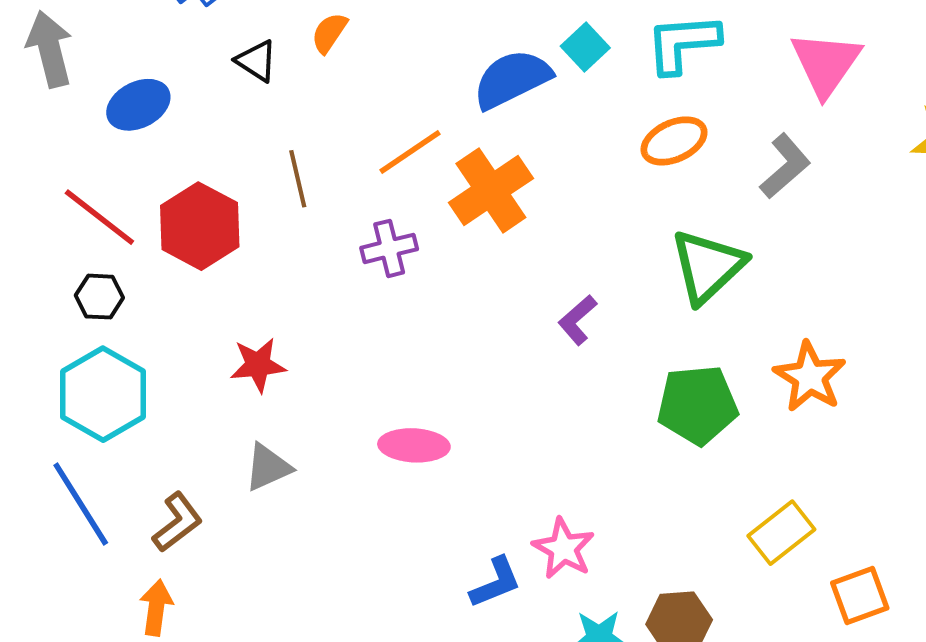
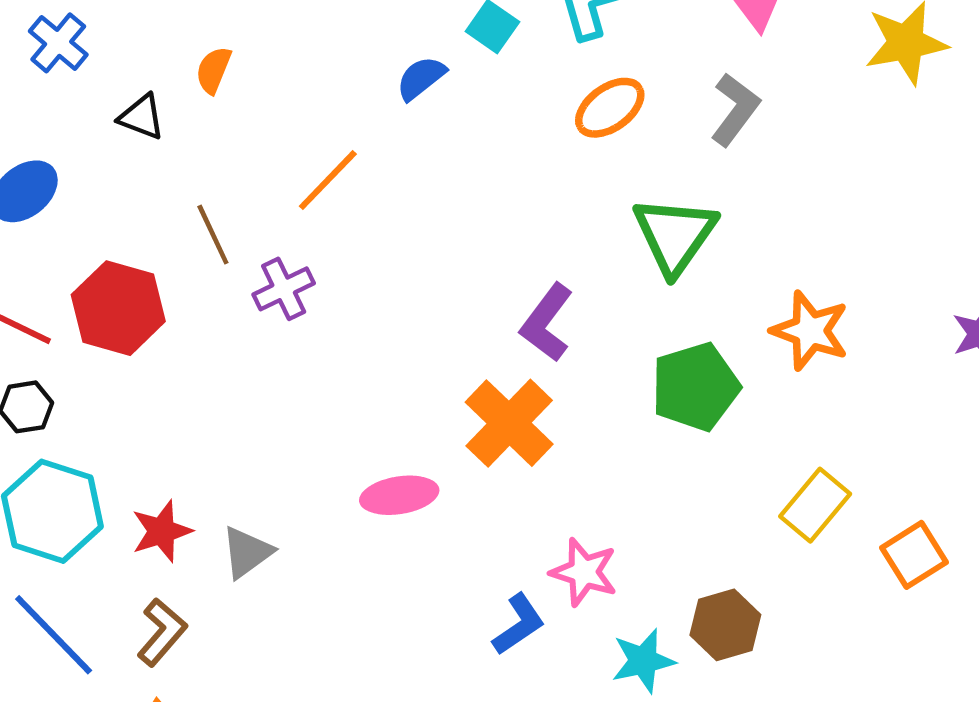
blue semicircle: (512, 79) -> (421, 78), size x0.6
orange cross: (491, 190) -> (509, 423), moved
purple cross: (389, 248) -> (284, 289), moved
purple L-shape: (577, 320) -> (547, 323), size x1.4
red star: (258, 365) -> (162, 531), moved

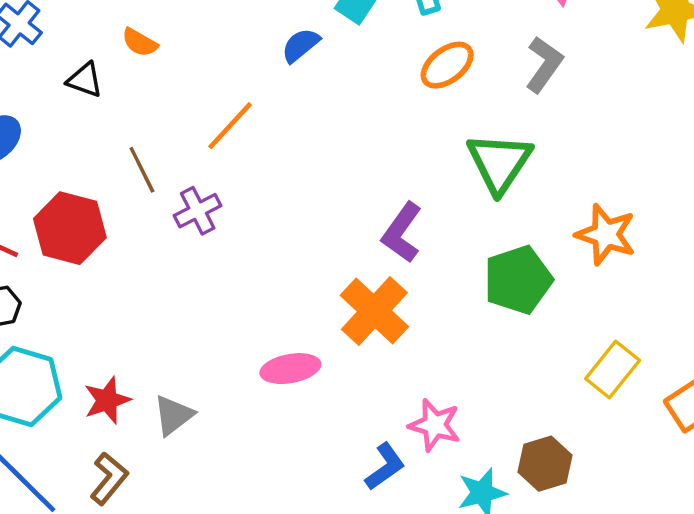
orange semicircle: (213, 70) -> (140, 42), turned -81

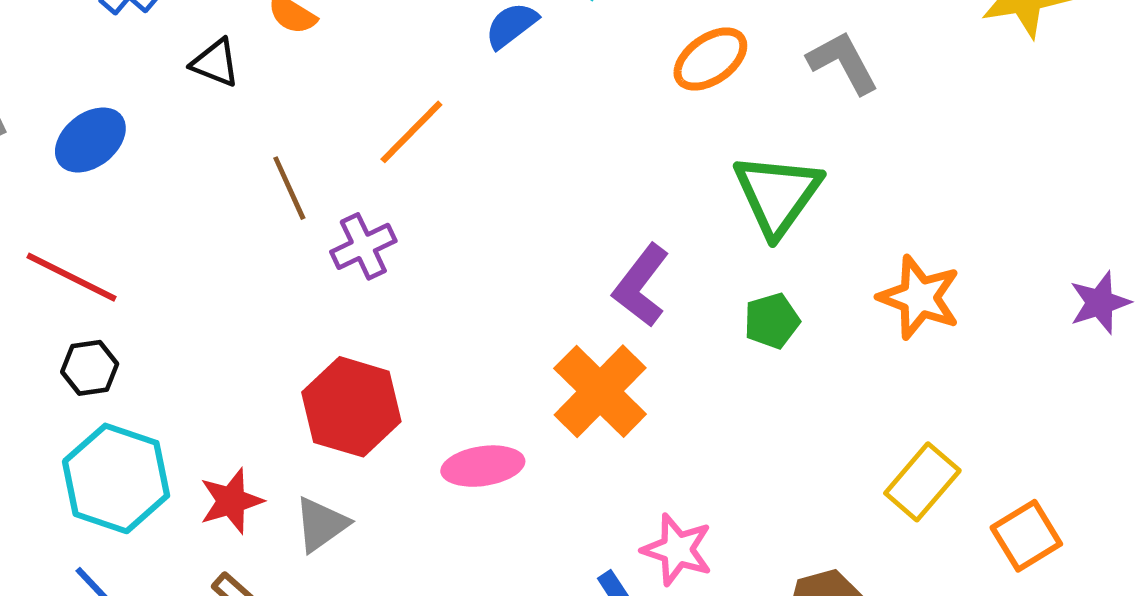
gray L-shape: (544, 64) -> (843, 62), turned -66
red hexagon: (70, 228) -> (351, 407), moved
green pentagon: (518, 280) -> (772, 321), moved, size x0.6

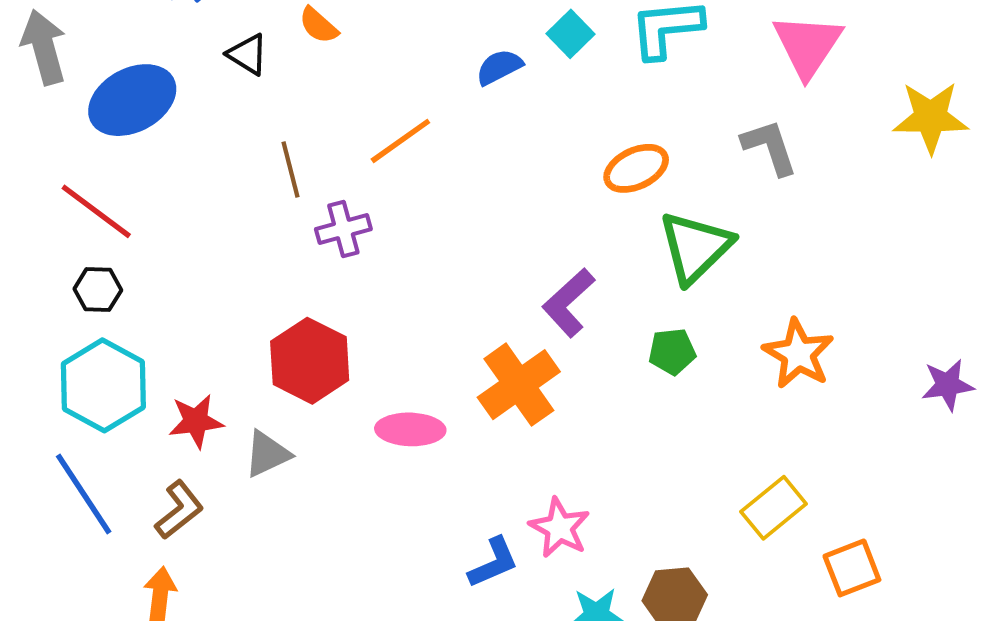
orange ellipse: (710, 59) -> (636, 168), moved
blue ellipse: (90, 140) -> (132, 100), size x1.4

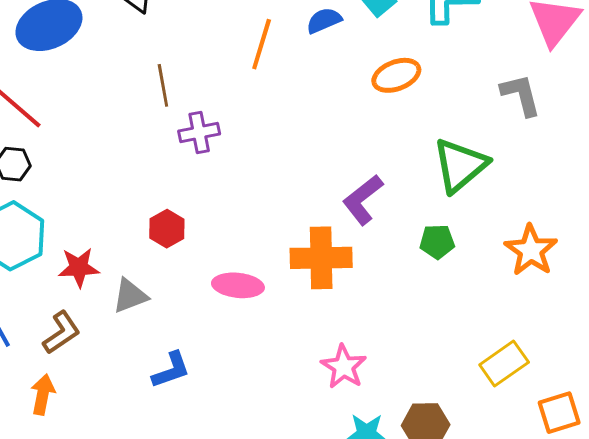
orange line: (400, 141) -> (262, 44), moved, turned -42
orange ellipse: (636, 168) -> (396, 75), moved
red hexagon: (310, 361) -> (167, 229), size x0.6
orange cross: (519, 385) -> (321, 258), turned 30
blue L-shape: (493, 563) -> (171, 370), moved

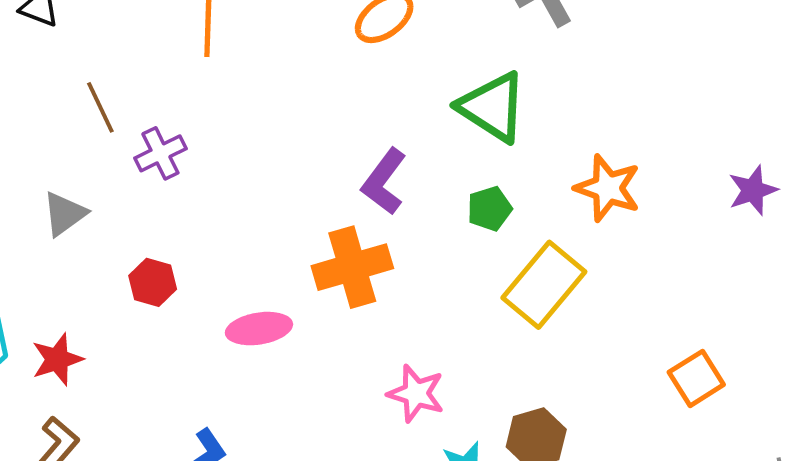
green triangle: (460, 165) -> (493, 107), turned -32
gray triangle: (130, 296) -> (64, 214), moved
yellow rectangle: (504, 363) -> (544, 285), moved, size x1.4

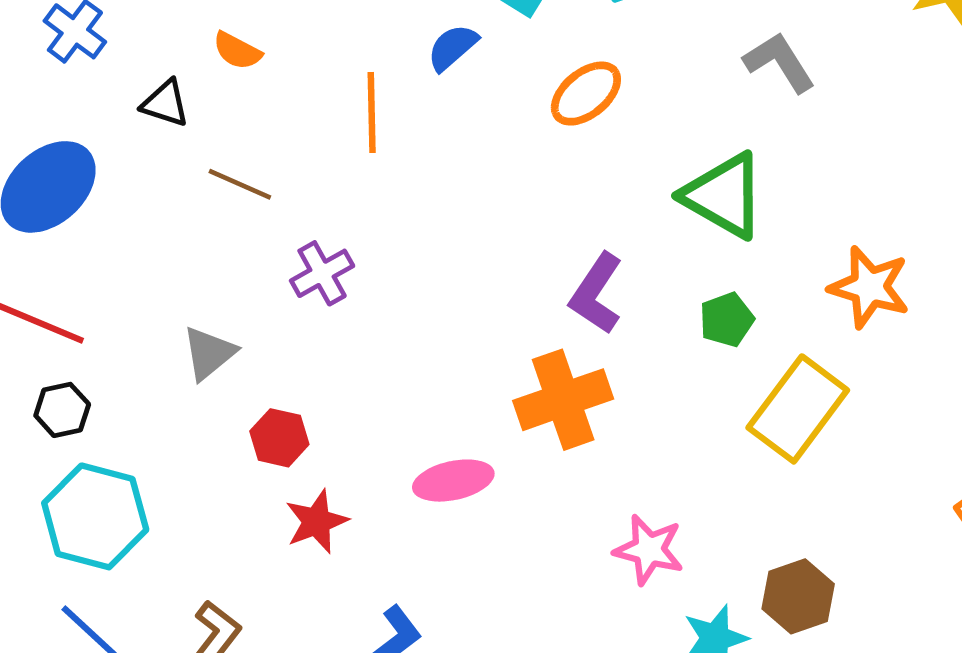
brown line: (100, 107) -> (240, 184), moved, turned -38
red hexagon: (153, 282) -> (279, 438), moved
red star: (57, 359) -> (317, 522), moved

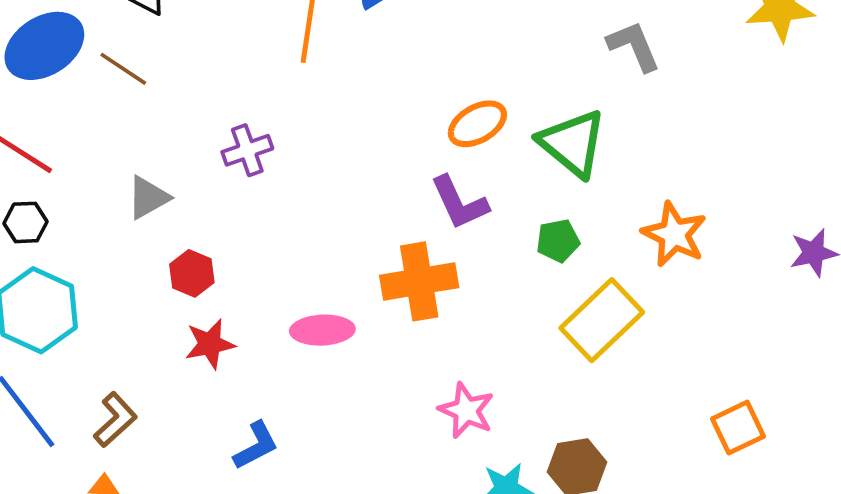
orange ellipse: (586, 94) -> (477, 124), moved
brown line: (240, 184) -> (123, 69), moved
purple L-shape: (596, 294) -> (459, 203), turned -68

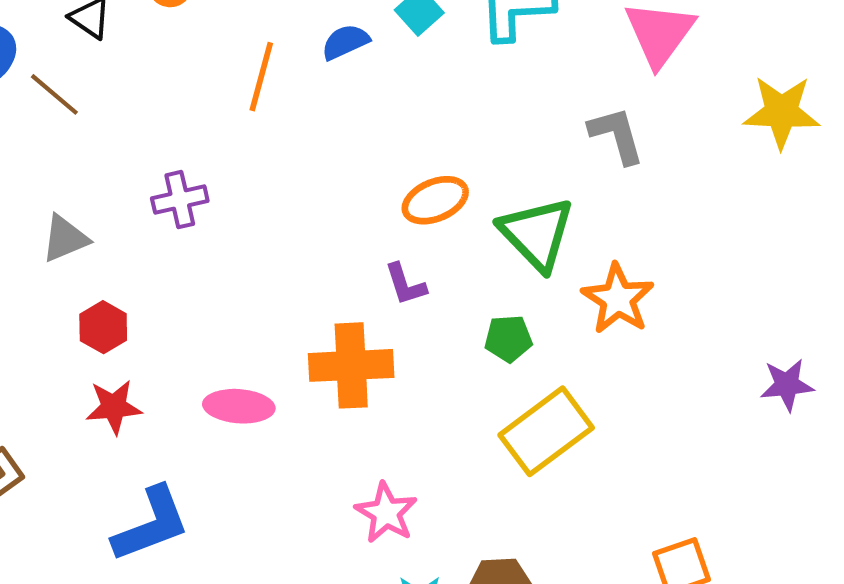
purple L-shape: (459, 203) -> (405, 284), size x0.7
orange star: (674, 234) -> (618, 299), moved
blue L-shape: (256, 446) -> (151, 524), size x1.5

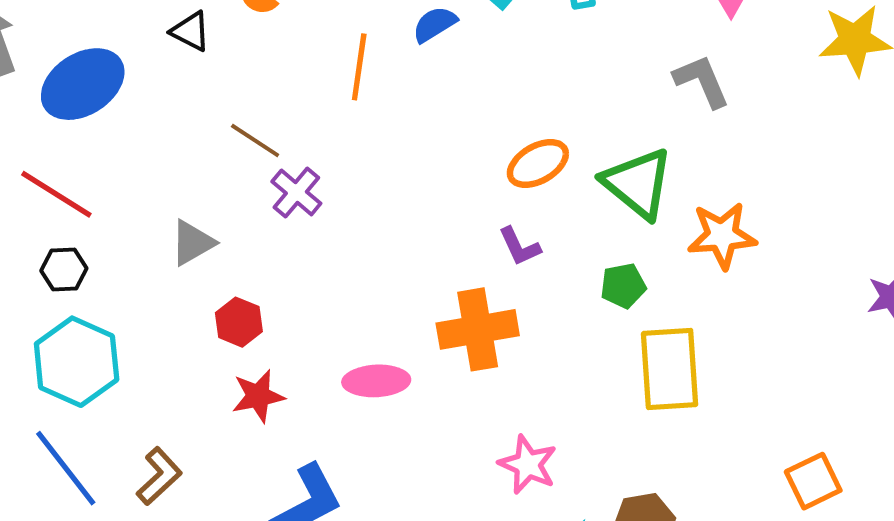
brown line: (54, 94) -> (255, 140), moved
purple cross: (180, 200) -> (296, 192), turned -30
orange star: (618, 299) -> (722, 236), turned -30
yellow rectangle: (546, 431) -> (670, 369), turned -50

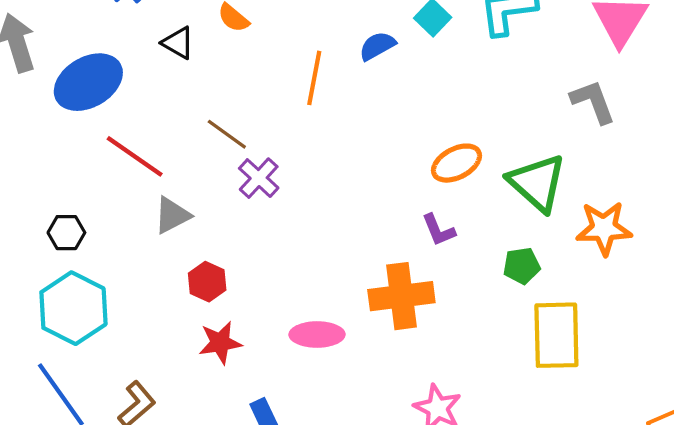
red line: (56, 194) -> (135, 156), moved

